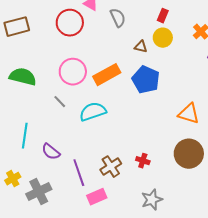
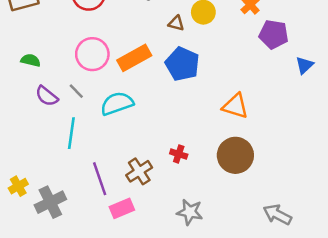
green semicircle: (23, 77) -> (31, 60), size x0.6
cyan line: (25, 136) -> (71, 133), moved
purple semicircle: (51, 152) -> (47, 96), moved
red cross: (143, 161) -> (179, 154), moved
gray star: (152, 200) -> (190, 212), turned 30

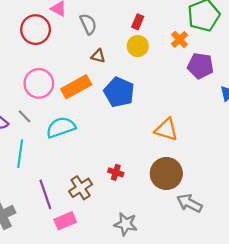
brown triangle: (176, 23) -> (98, 56), moved
gray arrow: (277, 214) -> (189, 203), moved

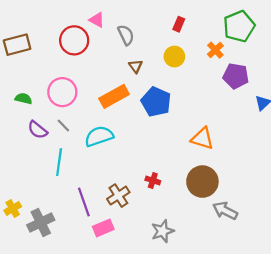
red rectangle: (138, 22) -> (179, 24), moved
brown triangle: (98, 56) -> (136, 66), turned 40
pink circle: (39, 83) -> (62, 92), moved
gray star: (126, 224) -> (163, 231), turned -30

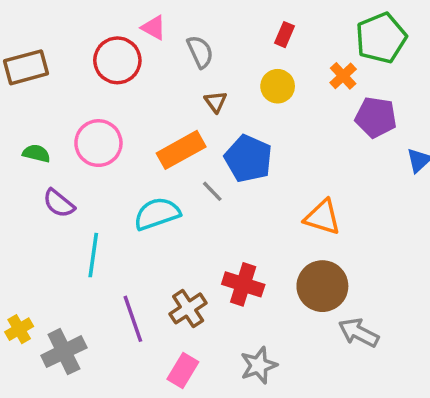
gray line: (63, 126) -> (212, 191), moved
red cross: (153, 180) -> (243, 284), size x1.6
pink rectangle: (103, 228) -> (183, 371), moved, turned -36

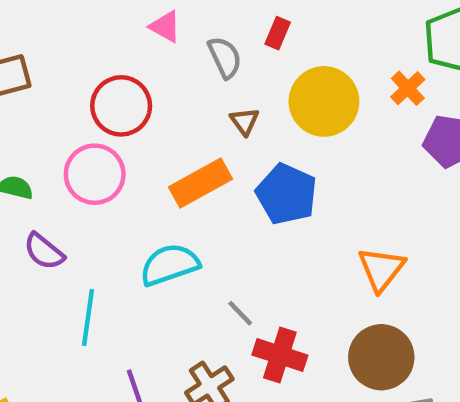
red rectangle: (285, 35) -> (278, 33), moved
red circle: (117, 60) -> (121, 106), moved
yellow circle: (278, 86) -> (324, 101), size x1.6
gray line: (212, 191) -> (240, 313), moved
orange triangle: (322, 217) -> (381, 269), turned 51

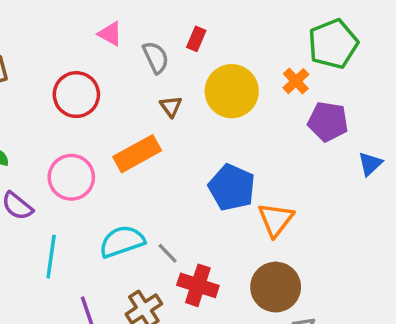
pink circle: (95, 174) -> (71, 177), moved
blue pentagon: (286, 194) -> (232, 187), moved
cyan semicircle: (170, 265) -> (122, 241), moved

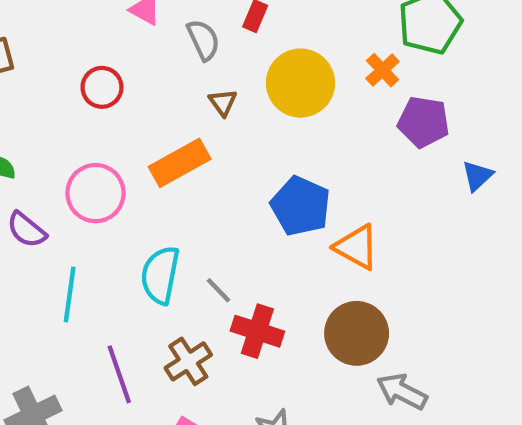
red circle: (76, 95) -> (102, 87), size x0.7
orange triangle: (276, 219) -> (357, 247), turned -39
cyan semicircle: (122, 241) -> (160, 275), turned -60

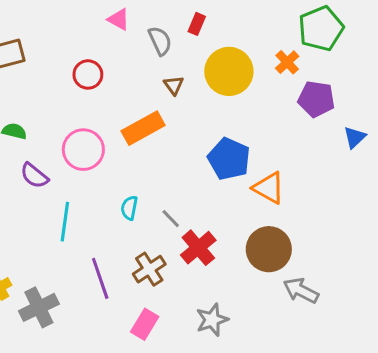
cyan semicircle: (160, 275) -> (129, 208), size x0.6
red cross: (257, 331) -> (198, 248), turned 32

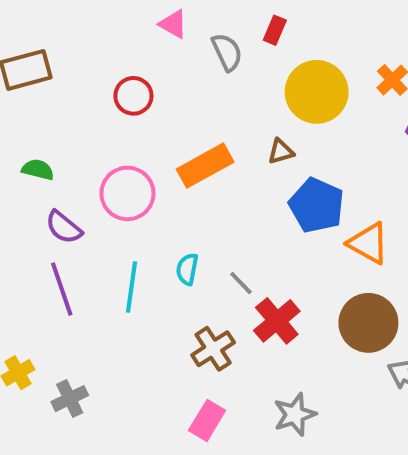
brown triangle: (174, 85) -> (281, 152), moved, turned 50
cyan line: (65, 222) -> (131, 287), moved
purple line: (100, 278) -> (62, 289), moved
gray cross: (39, 307) -> (70, 399), size x0.7

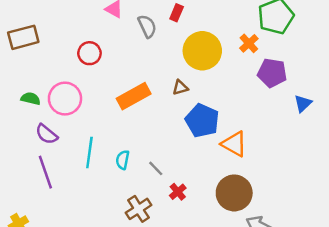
pink circle: (127, 193) -> (65, 99), moved
cyan line: (131, 287) -> (89, 153), moved
red cross: (277, 321) -> (178, 192), size x0.6

